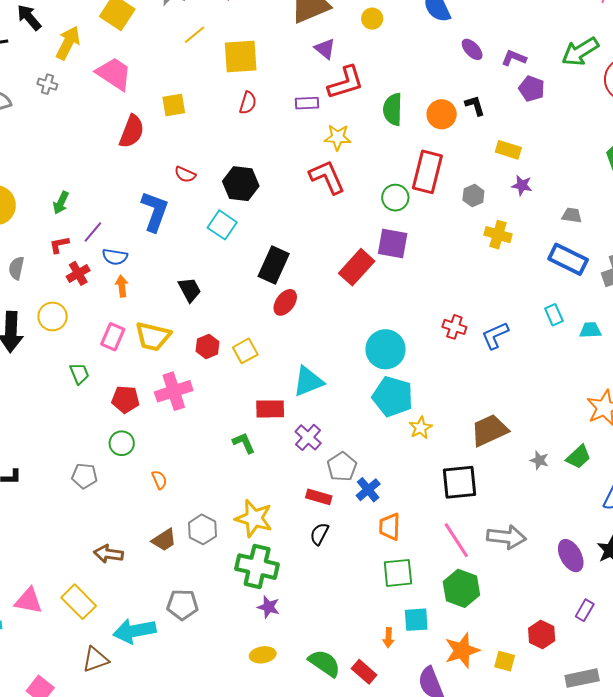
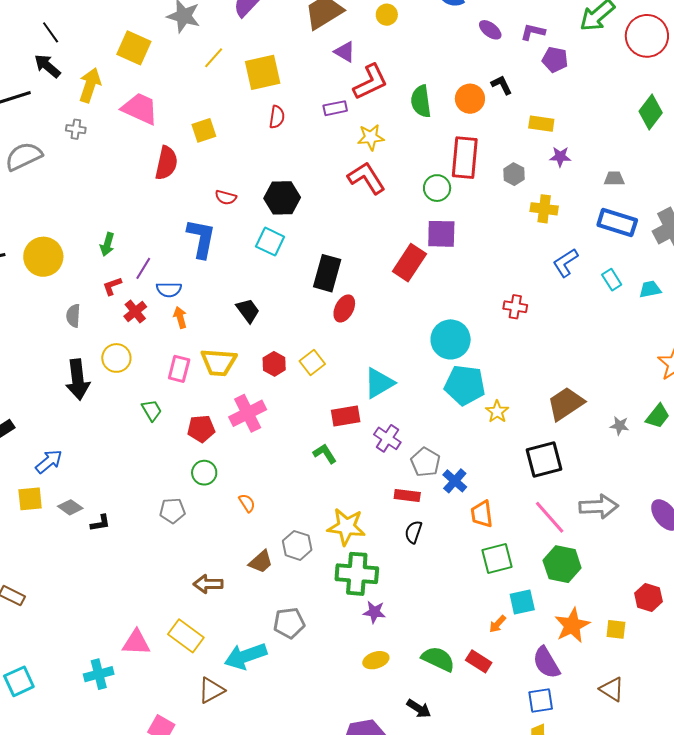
blue L-shape: (495, 336) -> (565, 263), moved
orange arrow: (388, 638) -> (498, 624), turned 48

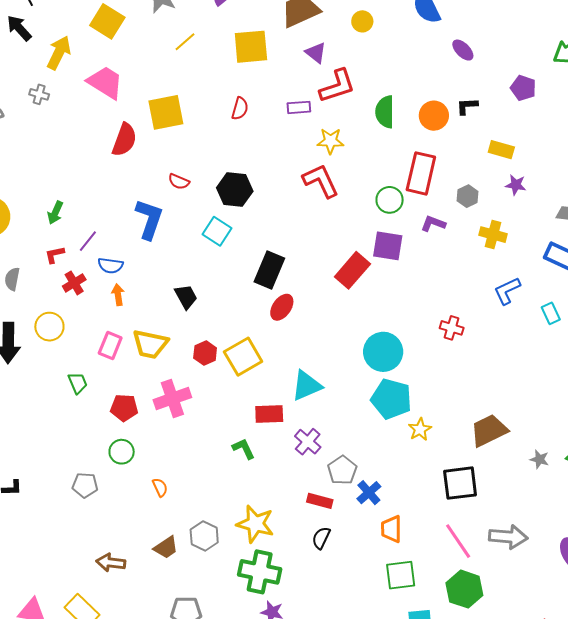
purple L-shape: (533, 32) -> (433, 224), moved
yellow square: (263, 72) -> (251, 47), moved
black L-shape: (502, 85) -> (467, 106), turned -75
yellow square: (204, 130) -> (166, 112), size x1.5
yellow square: (312, 363) -> (243, 357), size x1.5

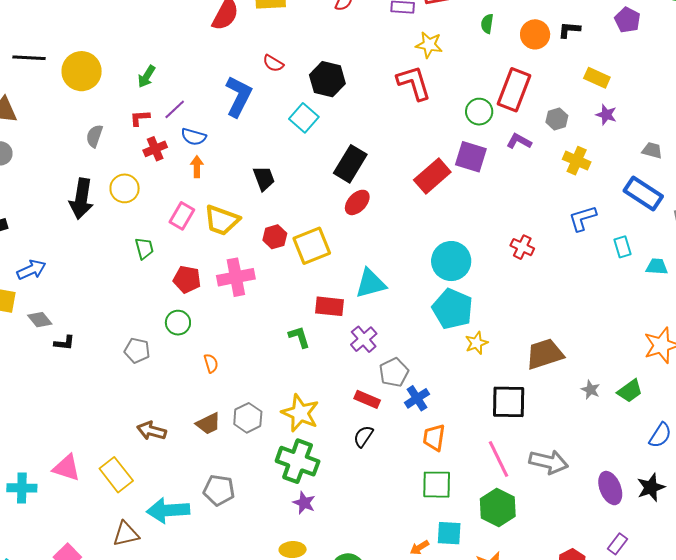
green semicircle: (385, 112) -> (487, 24), size x0.6

